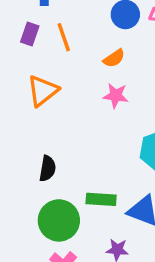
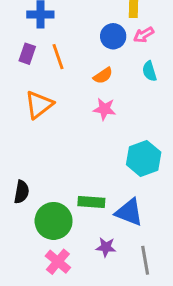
black semicircle: (48, 169) -> (22, 192), moved

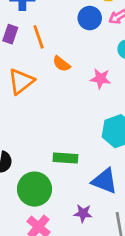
orange semicircle: (103, 76) -> (61, 64), moved, turned 72
pink star: (104, 109) -> (100, 79), moved
green rectangle: (91, 202) -> (65, 158), moved

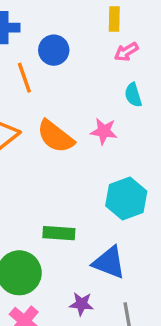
blue circle: (90, 18) -> (54, 50), moved
orange semicircle: (61, 64) -> (55, 136), moved, size x1.6

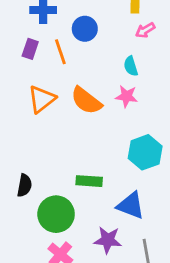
cyan semicircle: (133, 95) -> (131, 66), moved
purple star: (81, 304) -> (108, 240), size x1.4

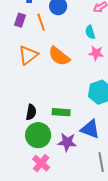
pink star: (126, 96) -> (96, 53), moved
black semicircle: (24, 185) -> (31, 112), moved
purple star: (108, 240) -> (67, 142), moved

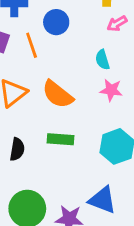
black semicircle: (31, 112) -> (17, 149), moved
green rectangle: (61, 112) -> (61, 139), moved

